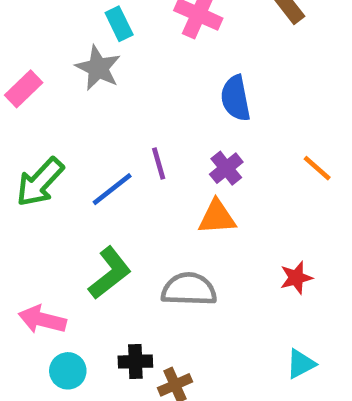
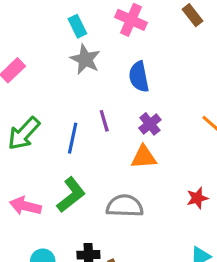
gray star: (98, 68) -> (85, 59), moved
blue semicircle: (236, 98) -> (139, 77), moved
blue line: (112, 189) -> (73, 138), turned -40
pink arrow: (42, 320) -> (25, 206), moved

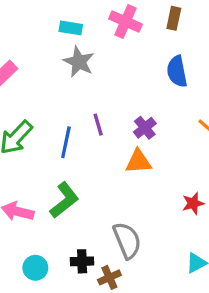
brown rectangle: (193, 15) -> (174, 18), moved, turned 50
cyan rectangle: (77, 26) -> (71, 28), turned -55
blue semicircle: (139, 77) -> (177, 71), moved
gray semicircle: (125, 206) -> (127, 240), moved, turned 66

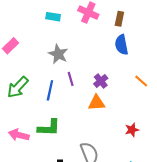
brown rectangle: (174, 18) -> (119, 19), moved
gray star: (79, 62) -> (58, 54), moved
green L-shape: (64, 200) -> (49, 128), turned 40

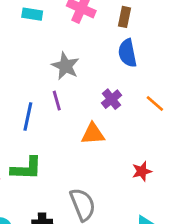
gray star: (58, 54) -> (65, 66), moved
purple cross: (101, 81) -> (112, 99), moved

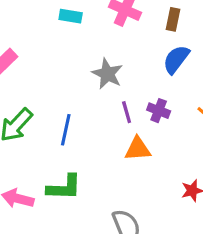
blue semicircle: (127, 53) -> (176, 59), turned 48
purple cross: (112, 99) -> (159, 111), turned -30
purple line: (57, 101) -> (127, 112), moved

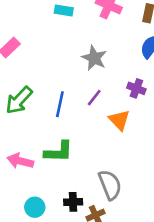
purple line: (127, 112) -> (94, 98), moved, turned 54
orange triangle: (138, 149) -> (119, 120), turned 50

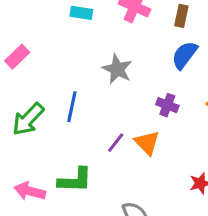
purple line: (94, 98) -> (116, 143), moved
blue line: (60, 104) -> (72, 107), moved

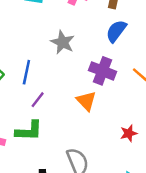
purple cross: (167, 105) -> (102, 71), size x1.5
purple line: (116, 143) -> (38, 100), moved

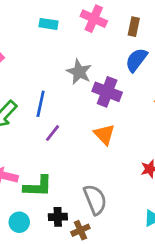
purple cross: (102, 71) -> (107, 92), moved
green L-shape: (29, 131) -> (38, 186), moved

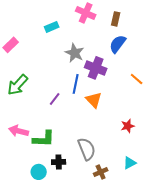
cyan rectangle: (49, 24) -> (52, 27), moved, turned -32
blue line: (41, 104) -> (76, 84), moved
cyan circle: (19, 222) -> (39, 172), moved
brown cross: (80, 230) -> (101, 172), moved

